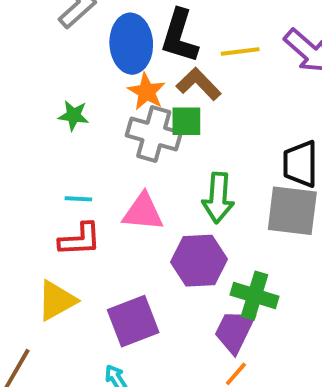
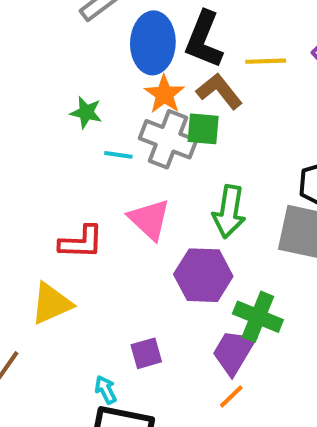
cyan line: (78, 199) -> (118, 155), moved
pink triangle: (143, 212) -> (149, 219), turned 33
purple square: (133, 321) -> (146, 353), moved, size x0.6

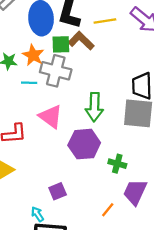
orange star: (164, 94) -> (33, 55), moved
green square: (203, 129) -> (61, 44), moved
green cross: (258, 317) -> (117, 164), size x0.7
purple trapezoid: (234, 352) -> (135, 192), moved

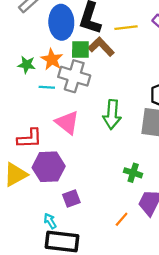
purple hexagon: (84, 144) -> (49, 167), moved

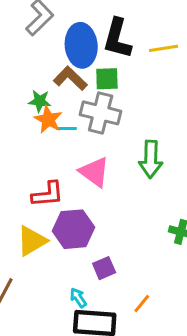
brown L-shape: (101, 47) -> (70, 78), moved
orange star: (52, 59) -> (48, 119), moved
orange line: (122, 219) -> (142, 304), moved

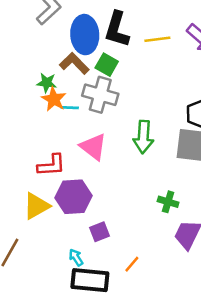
green square: (107, 79) -> (107, 65), turned 30

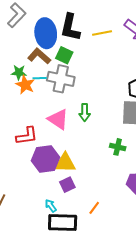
cyan line: (70, 108) -> (40, 78), moved
green arrow: (143, 137) -> (85, 112), moved, size x0.7
green cross: (168, 202) -> (118, 147), moved
yellow triangle: (36, 206) -> (65, 163), moved, turned 35

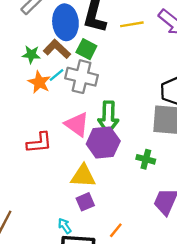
green star: (19, 72) -> (31, 55), moved
cyan line: (40, 78) -> (57, 75), turned -40
green arrow: (85, 112) -> (108, 117), size x1.5
purple hexagon: (45, 159) -> (103, 142), moved

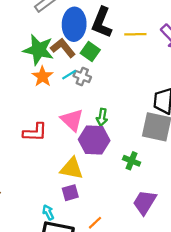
green star: (31, 55) -> (39, 50), size x1.8
cyan line: (57, 75) -> (69, 75), moved
gray cross: (81, 77) -> (82, 76), size x0.6
green arrow: (108, 117) -> (102, 117), size x0.6

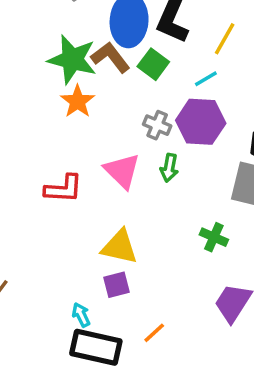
yellow line: (135, 34) -> (225, 39), turned -60
cyan line: (69, 75) -> (206, 79), moved
gray cross: (82, 76) -> (157, 125), moved
purple hexagon: (94, 140) -> (201, 122), moved

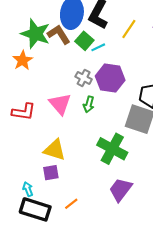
cyan line: (206, 79) -> (98, 47), moved
orange star: (78, 101) -> (23, 60), moved
green cross: (214, 237) -> (112, 149), size x1.8

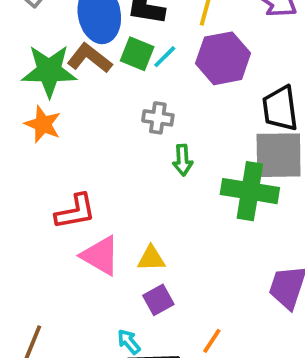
purple hexagon: (110, 78) -> (223, 58), moved
pink triangle: (60, 104) -> (100, 256), moved
green cross: (112, 149) -> (250, 191), moved
yellow triangle: (55, 150) -> (151, 258), size x0.7

